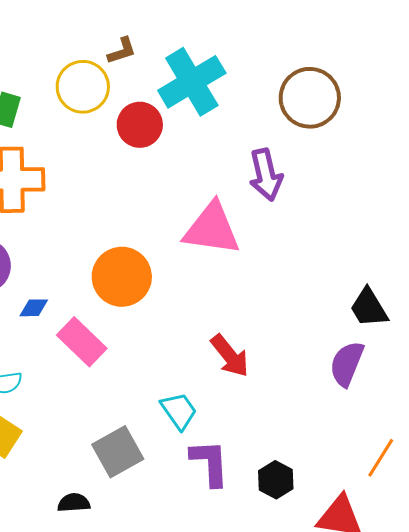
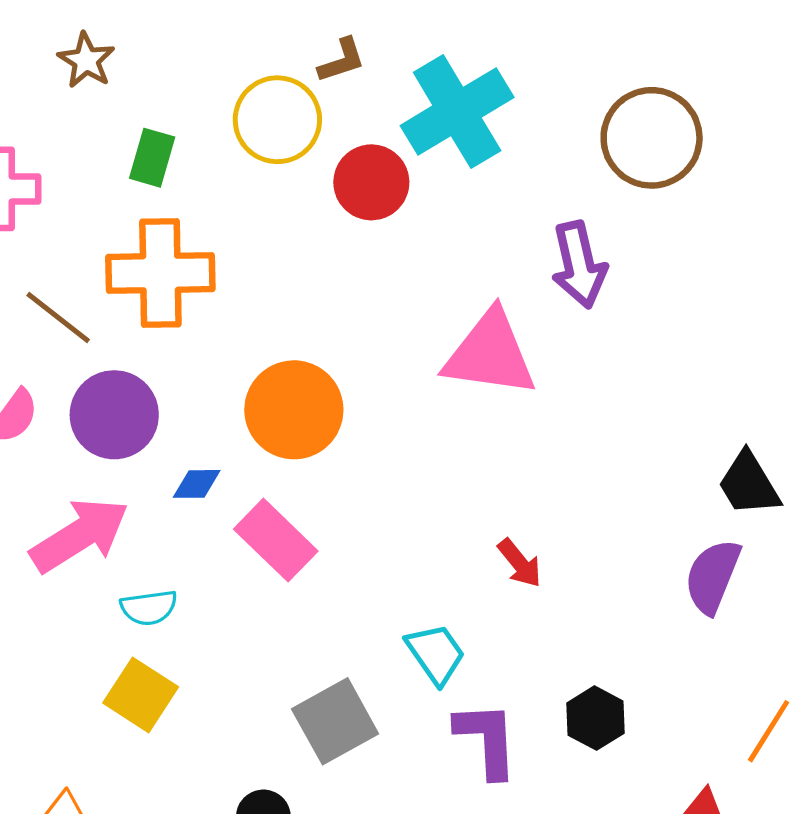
orange circle: (122, 277) -> (294, 410), moved
red arrow: (230, 356) -> (520, 563), size x0.7
black hexagon: (276, 480) -> (596, 718), moved

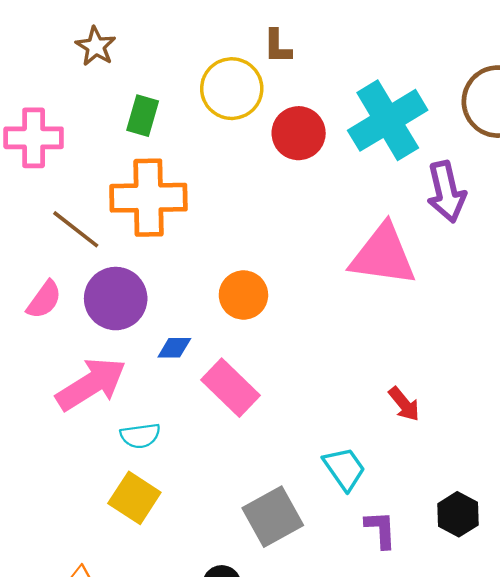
brown L-shape: (342, 60) -> (277, 46), turned 108
cyan cross: (457, 111) -> (388, 120), moved
orange circle: (294, 410) -> (243, 295), size x0.7
purple L-shape: (487, 739) -> (381, 530), size x0.7

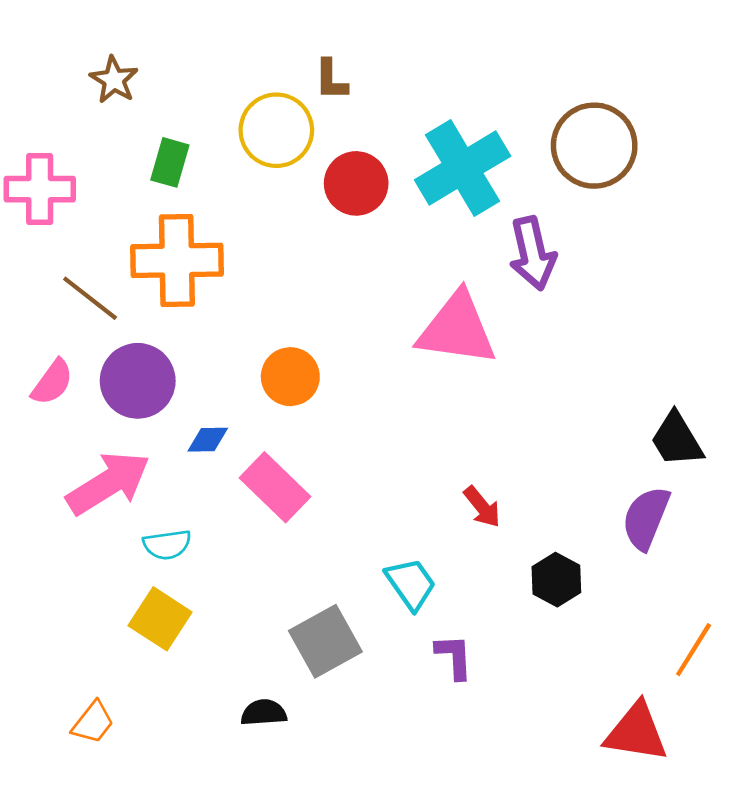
black hexagon: (458, 514) -> (556, 580), moved

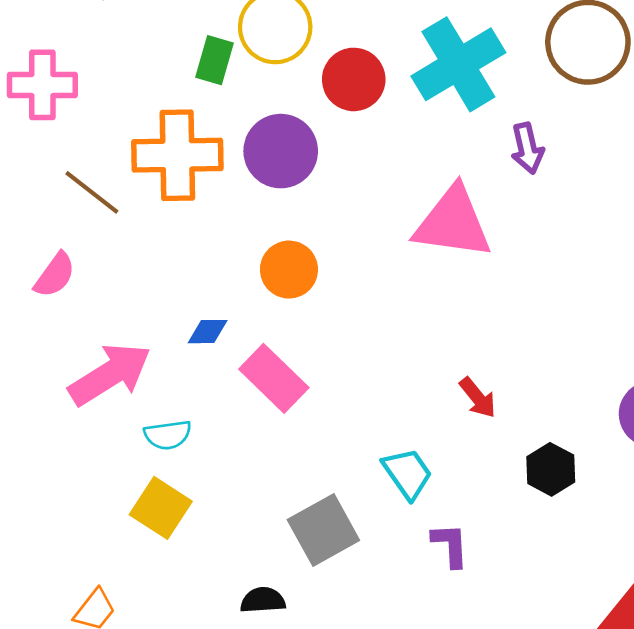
green rectangle: (170, 162) -> (215, 60), moved
purple arrow: (533, 253) -> (527, 148), size x0.7
purple circle: (138, 381) -> (281, 151), moved

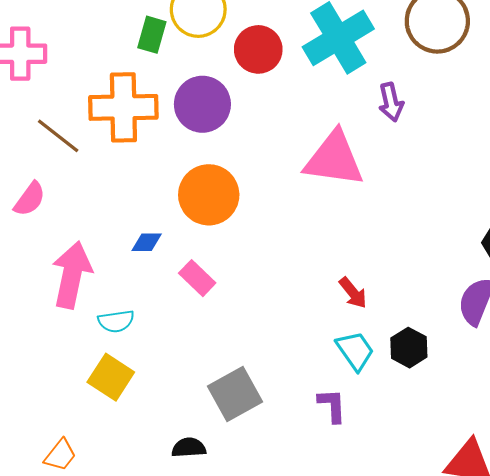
orange circle: (289, 270) -> (209, 195), size x1.4
pink arrow: (110, 374) -> (72, 275), turned -46
pink rectangle: (274, 378) -> (197, 278), size x0.7
cyan trapezoid: (407, 473) -> (355, 351), moved

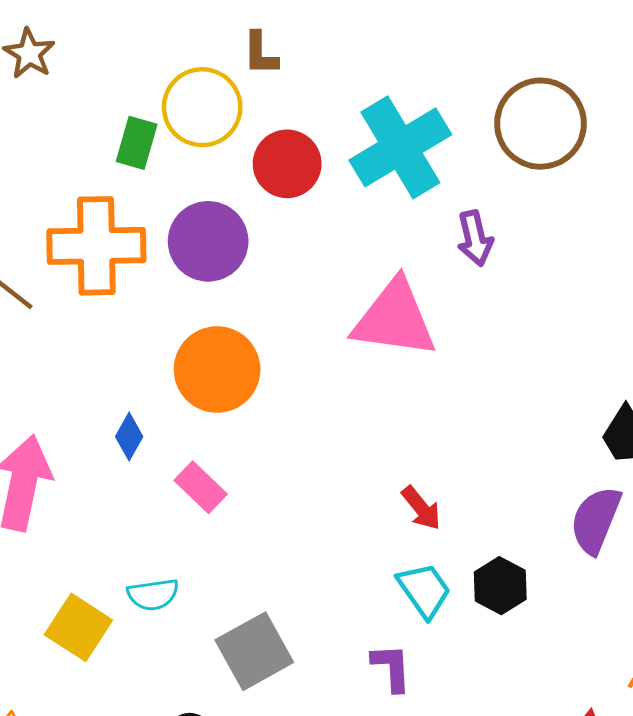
blue diamond: (147, 242) -> (129, 437), turned -60
cyan semicircle: (116, 321) -> (153, 595), moved

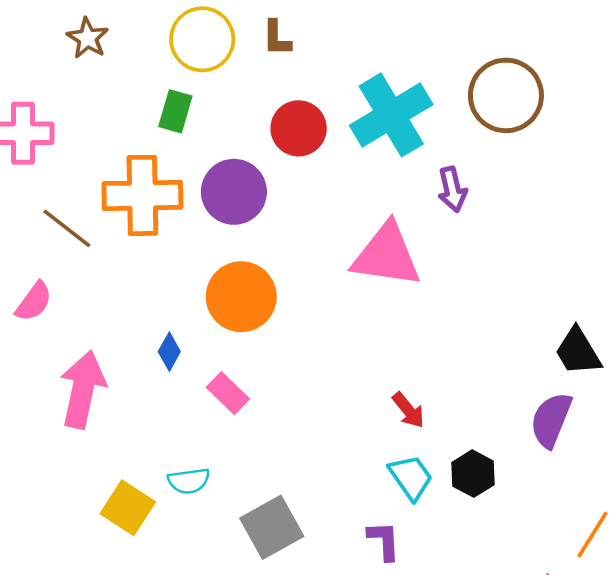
yellow circle: (202, 107) -> (202, 39), moved

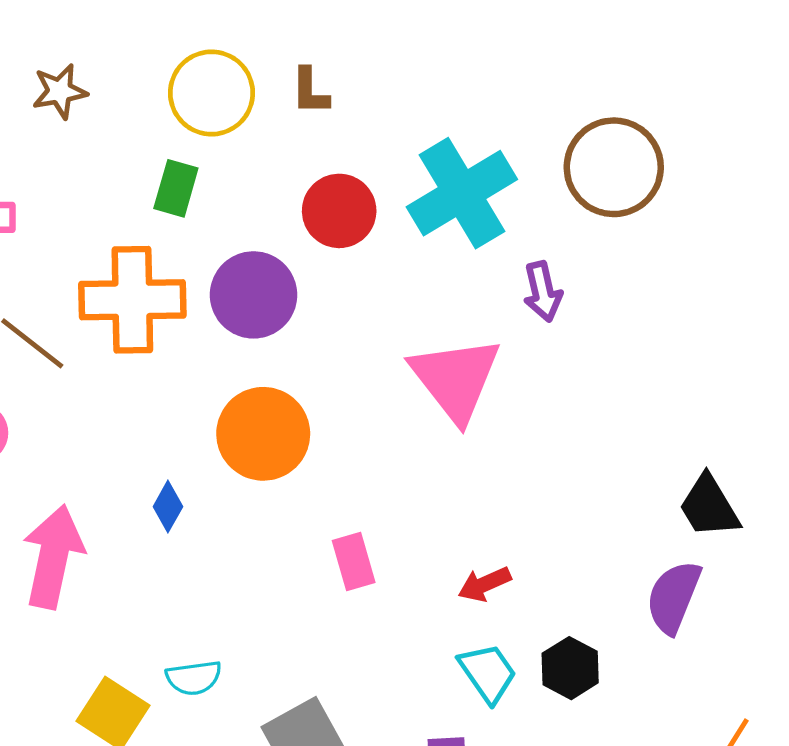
brown star: (88, 38) -> (60, 91), turned 30
pink triangle: (386, 255) -> (455, 379), turned 44
pink rectangle: (228, 393) -> (354, 561), moved, turned 30
red arrow: (408, 410) -> (485, 584), turned 105

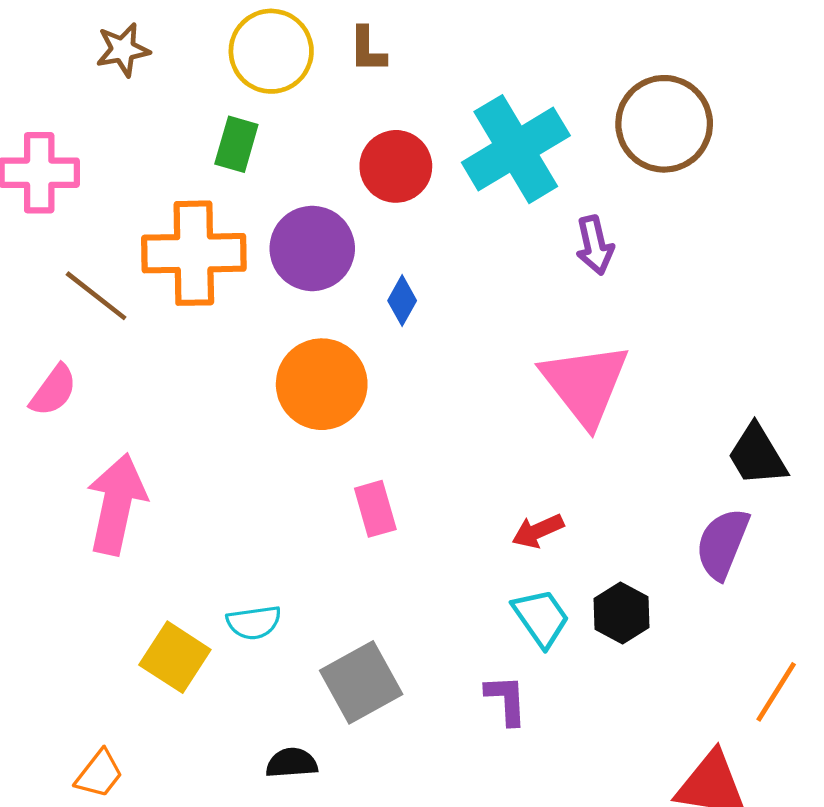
pink triangle: (455, 379) -> (585, 384), moved
blue diamond: (168, 507) -> (402, 301), moved
pink rectangle: (354, 561) -> (375, 509), moved

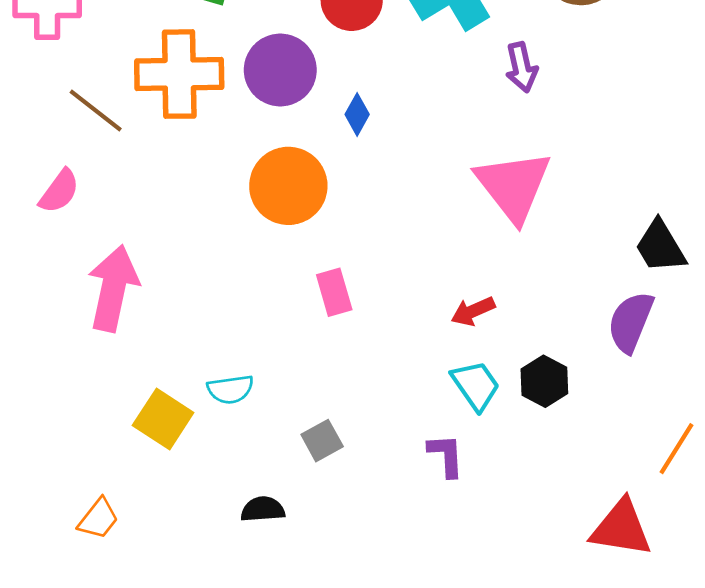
gray square: (361, 682) -> (322, 441), size x0.6

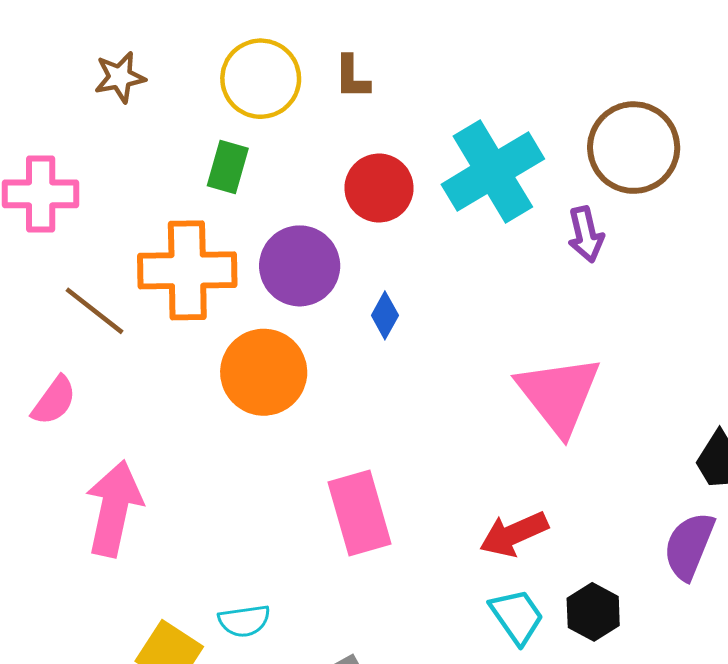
purple arrow: (521, 67) -> (586, 234), moved
orange circle: (288, 186) -> (264, 372), moved
pink rectangle: (334, 292) -> (360, 513), size x1.6
red arrow: (473, 311) -> (514, 534), size x1.4

